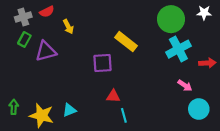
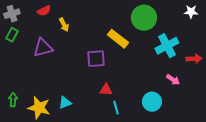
gray cross: (23, 17) -> (12, 14), moved
green circle: (171, 19) -> (144, 18), moved
green rectangle: (24, 39) -> (12, 35), moved
cyan circle: (199, 109) -> (152, 102), moved

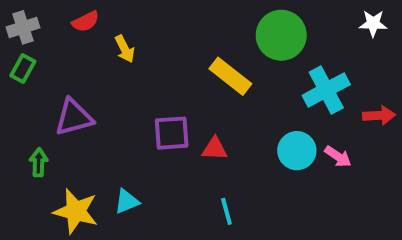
purple triangle: (43, 48) -> (74, 117), moved
purple square: (96, 59) -> (172, 133), moved
red triangle: (106, 90) -> (215, 149), moved
green arrow: (13, 100) -> (39, 162), moved
cyan circle: (152, 102) -> (297, 151), moved

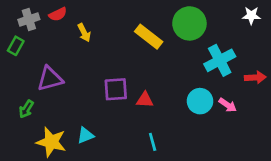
gray cross: (23, 27) -> (29, 20), moved
yellow rectangle: (230, 76) -> (149, 37), moved
green arrow: (39, 162) -> (26, 109), turned -150

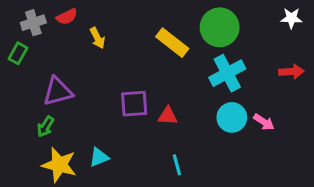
cyan cross: (220, 60) -> (227, 73), moved
red arrow: (255, 77) -> (291, 72), moved
green arrow: (26, 109) -> (45, 127), moved

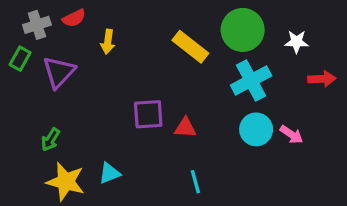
white star: (291, 18) -> (297, 42), moved
yellow arrow: (97, 38) -> (108, 42), turned 35
purple triangle: (58, 91) -> (59, 72), moved, turned -32

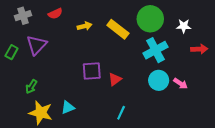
red semicircle: (74, 18) -> (55, 14), moved
yellow arrow: (108, 42) -> (85, 26), moved, turned -112
green rectangle: (20, 59) -> (11, 52), moved
red triangle: (185, 128) -> (115, 79), turned -40
cyan line: (195, 182) -> (121, 113), turned 40

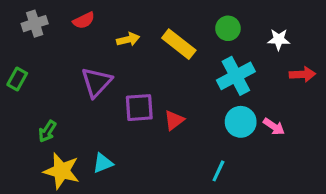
green circle: (150, 19) -> (228, 28), size x0.6
purple triangle: (37, 45) -> (96, 82), moved
cyan line: (121, 113) -> (218, 171), moved

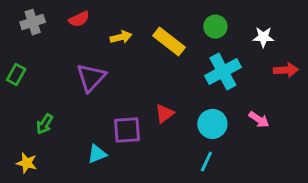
purple square: (139, 108) -> (127, 130), moved
cyan circle: (241, 122) -> (212, 124), moved
yellow star: (62, 171) -> (27, 163), moved, size x0.6

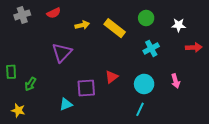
cyan cross: (223, 72) -> (151, 48), size x0.7
green rectangle: (16, 75) -> (11, 72), moved, turned -32
pink arrow: (259, 119) -> (176, 81), turned 40

